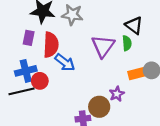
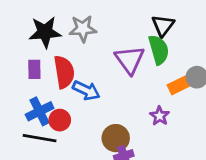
black triangle: (134, 25) -> (163, 26), turned 42
green semicircle: (127, 43) -> (159, 50), size x1.5
black line: (21, 91) -> (40, 138), turned 35
brown circle: (99, 107) -> (116, 138), moved

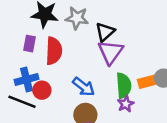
black triangle: (163, 26) -> (105, 32), moved
green semicircle: (159, 50) -> (124, 85), moved
blue arrow: (86, 90) -> (84, 87), moved

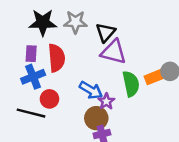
purple triangle: (110, 52) -> (114, 52), turned -44
blue cross: (27, 79) -> (33, 77), moved
purple star: (126, 104) -> (106, 101), moved

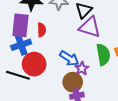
purple rectangle: (31, 54) -> (20, 25), size x1.6
red semicircle: (56, 58) -> (42, 30), size x0.6
red circle: (49, 99) -> (34, 64), size x1.5

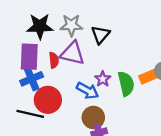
purple triangle: (90, 27) -> (72, 53), moved
purple star: (82, 68) -> (103, 79), moved

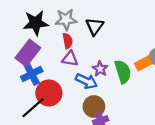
purple triangle: (72, 53) -> (70, 59), moved, size x0.7
purple rectangle: (29, 57) -> (28, 53), turned 40
red semicircle: (54, 60) -> (68, 41), moved
black line: (30, 114) -> (33, 108), turned -50

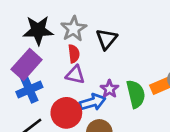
gray star: (66, 20) -> (74, 29), turned -30
blue arrow: (86, 81) -> (93, 102), turned -45
red circle: (49, 93) -> (66, 113), moved

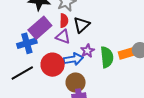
black triangle: (107, 39) -> (82, 25), moved
purple rectangle: (27, 65) -> (40, 28), moved

